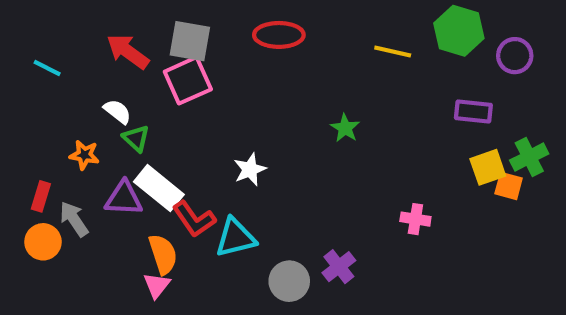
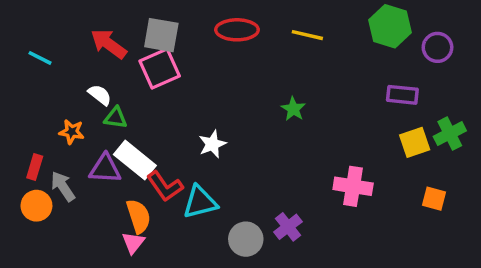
yellow line: (393, 51) -> (307, 35), moved
green triangle: (136, 138) -> (116, 118), turned -35
orange square: (509, 186) -> (434, 199), moved
pink cross: (415, 219) -> (353, 186), size x1.5

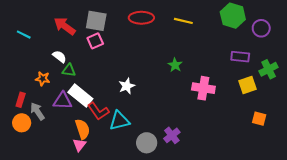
pink square: (160, 68) -> (95, 41), size x0.7
green cross: (450, 134) -> (269, 69), moved
pink cross: (353, 186) -> (203, 88), moved

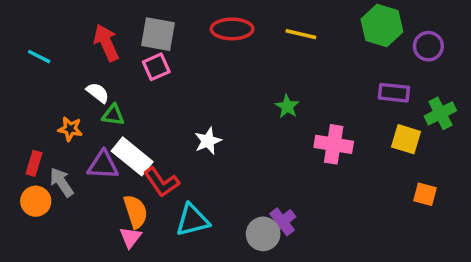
red arrow: (65, 26) -> (106, 43), turned 30
yellow square: (248, 85) -> (406, 139), turned 36
cyan triangle: (119, 121) -> (192, 220), moved
gray circle: (147, 143) -> (263, 234), moved

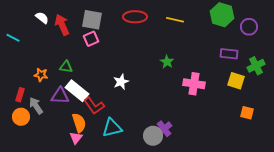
cyan line: (39, 57) -> (13, 38), moved
white semicircle: (98, 93) -> (42, 18), moved

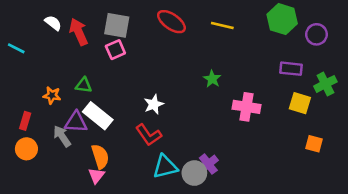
red ellipse: (135, 17) -> (171, 22), turned 35
gray arrow: (36, 106) -> (62, 136), moved
red L-shape: (94, 106) -> (149, 135), moved
cyan triangle: (112, 128) -> (165, 167), moved

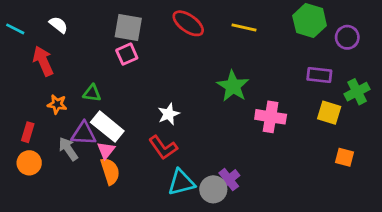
red arrow: (79, 32) -> (43, 61), moved
cyan line: (16, 48) -> (15, 29), moved
green star: (212, 79) -> (233, 86), size x1.6
pink triangle: (96, 176) -> (106, 150), moved

